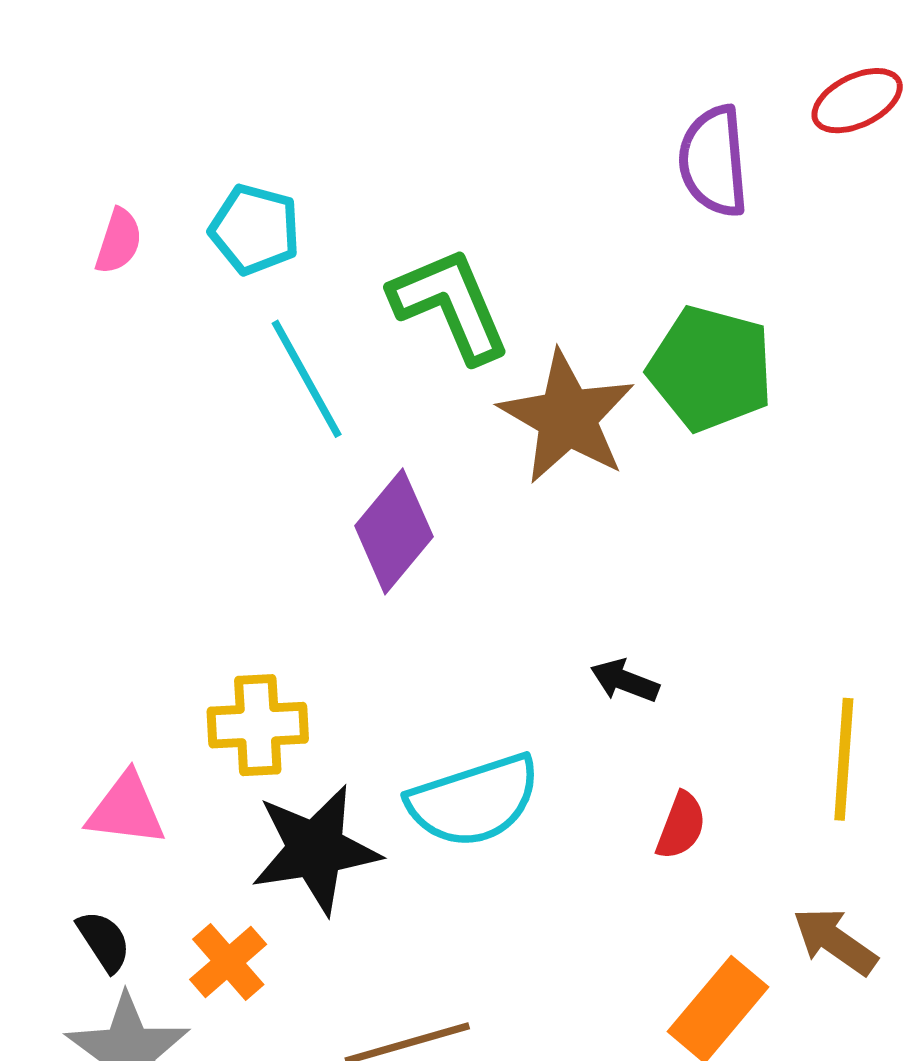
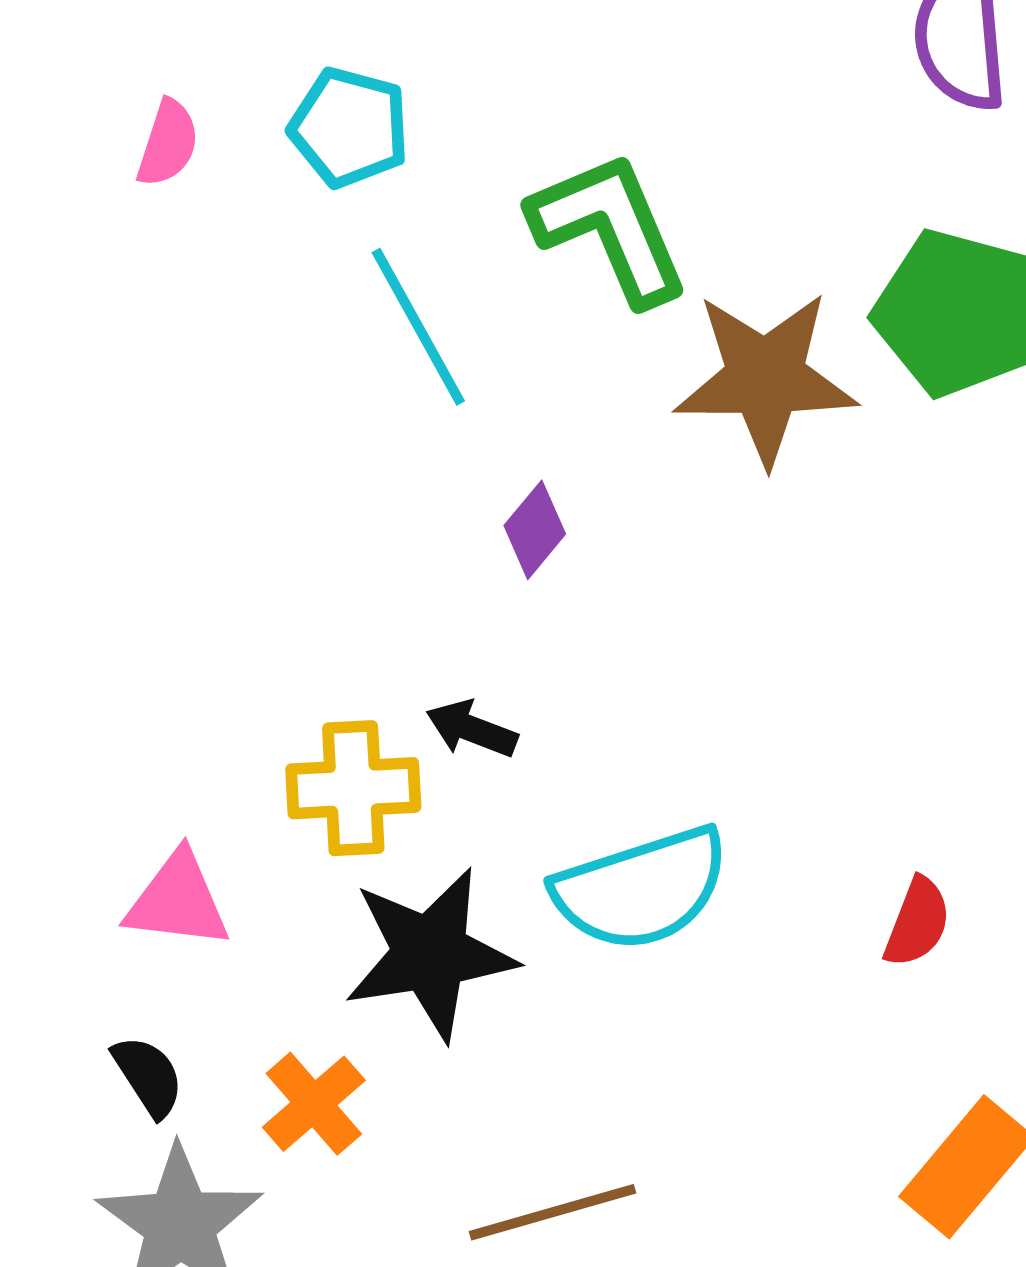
brown star: (567, 417) -> (765, 378), turned -30
purple diamond: (394, 531) -> (535, 530), size x0.6
black arrow: (625, 681) -> (472, 729), moved

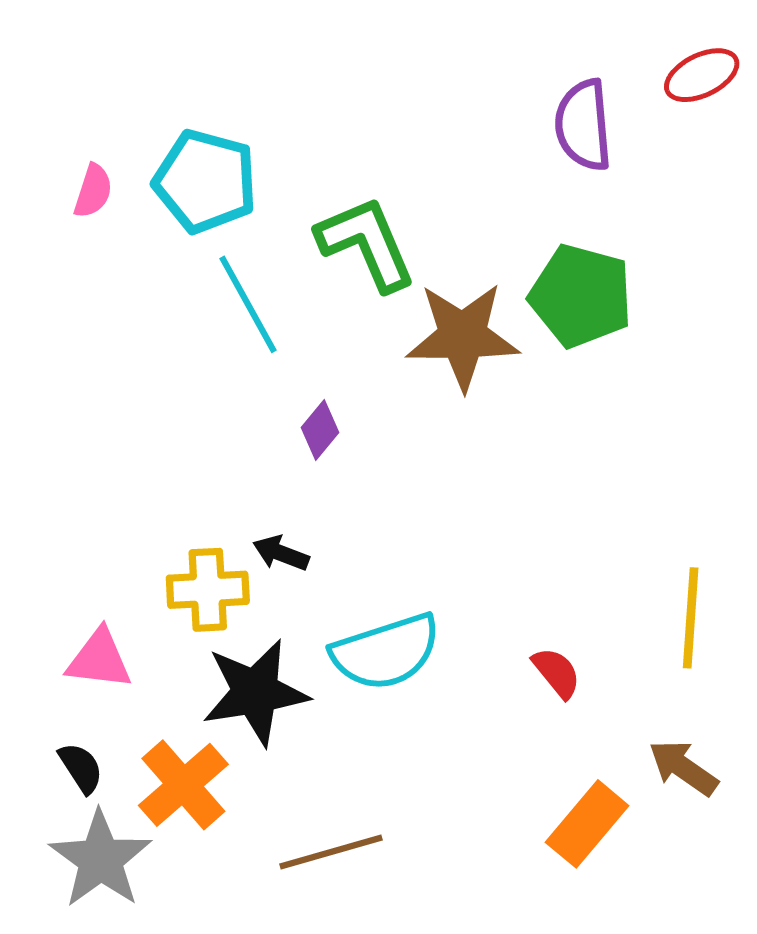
cyan pentagon: (349, 127) -> (205, 181), size x1.4
red semicircle: (917, 922) -> (557, 673), turned -60
orange cross: (314, 1104) -> (183, 785), size x1.4

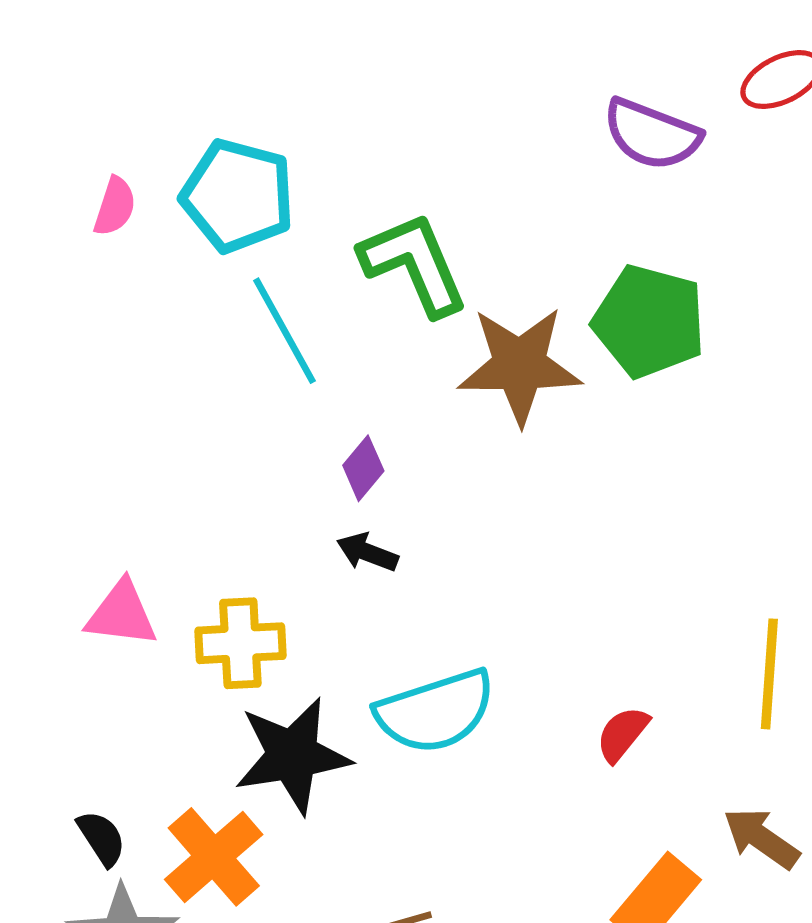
purple semicircle: (583, 125) -> (652, 134), turned -64
black arrow: (281, 553) -> (367, 552), moved
pink triangle: (99, 659) -> (122, 614), moved
red semicircle: (557, 673) -> (622, 734), turned -102

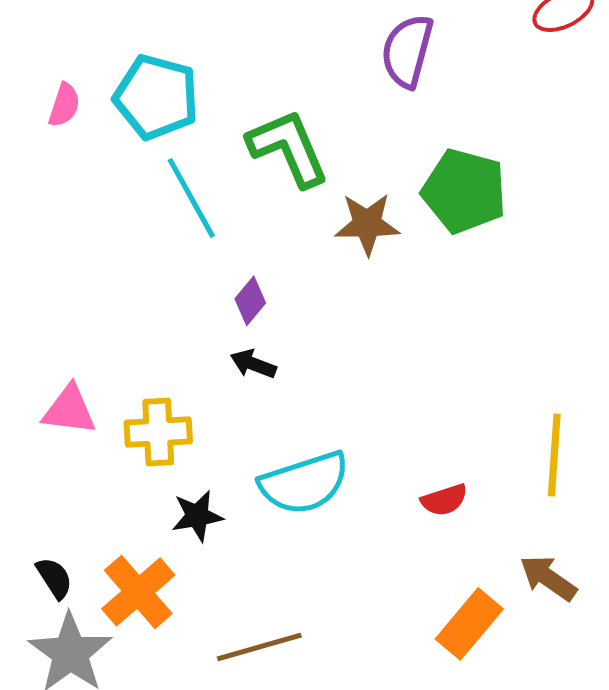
purple semicircle: (652, 134) -> (407, 51), moved, turned 84
brown star: (520, 365) -> (367, 224), size x0.7
red semicircle: (622, 734) -> (444, 500), turned -147
black star: (293, 755) -> (197, 516), size x0.6

